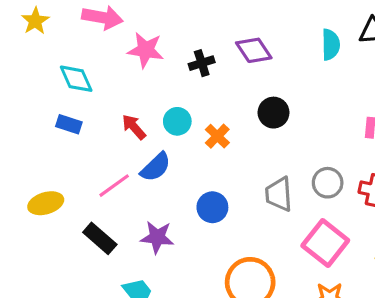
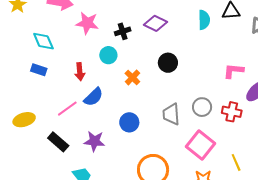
purple diamond: (254, 50) -> (156, 23), turned -30
cyan circle: (177, 121) -> (108, 55), moved
red arrow: (134, 127) -> (80, 72), turned -144

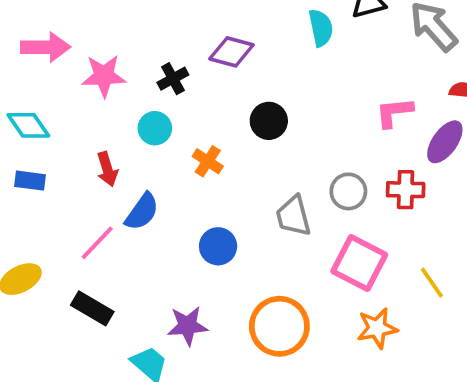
purple star: (94, 141) -> (188, 326), moved

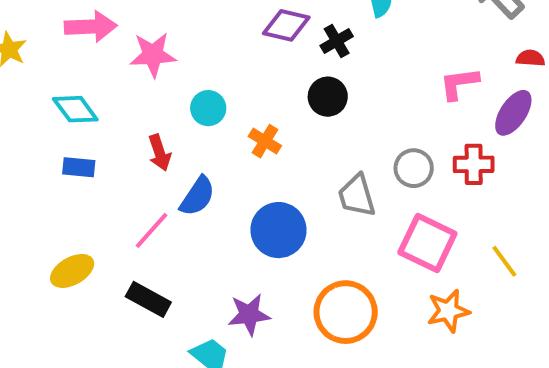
black cross: (173, 79) -> (337, 41), moved
blue circle: (218, 246) -> (279, 230), size x1.4

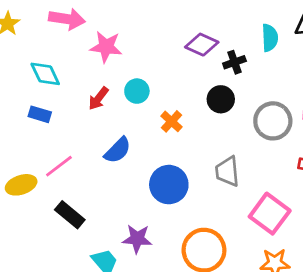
red arrow: (160, 153) -> (98, 98), moved, turned 45
gray circle: (414, 168) -> (273, 121), moved, size x1.4
pink line: (152, 230) -> (59, 166), moved

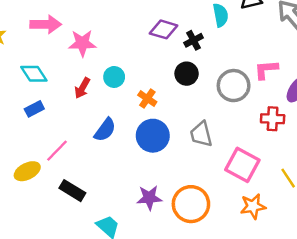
blue rectangle: (40, 114) -> (34, 109), turned -36
blue circle: (169, 185) -> (153, 136), moved
purple star: (137, 239) -> (149, 198), moved

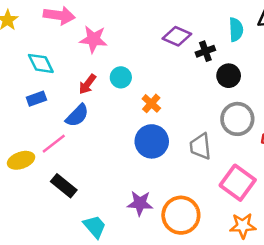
black circle: (187, 74) -> (229, 76), moved
gray circle: (234, 86) -> (237, 119), moved
blue semicircle: (105, 130) -> (77, 115), moved

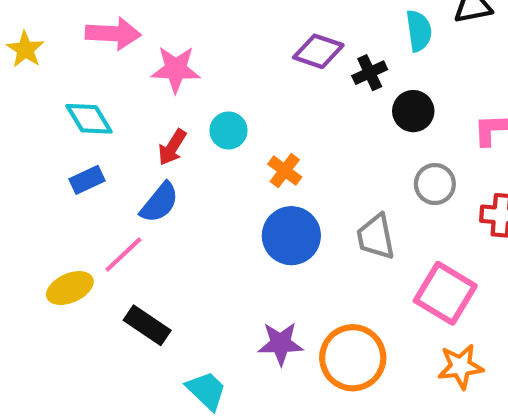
gray circle: (237, 119) -> (435, 184), size x0.7

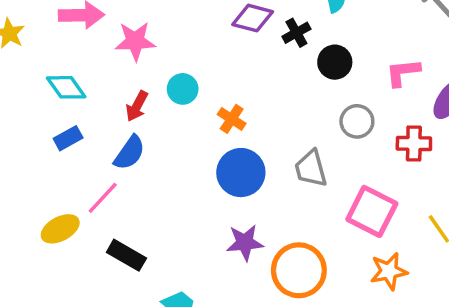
purple star: (281, 344) -> (245, 243), moved

